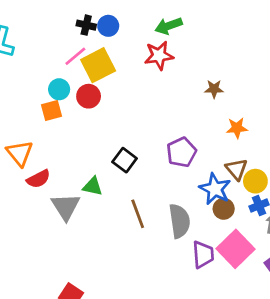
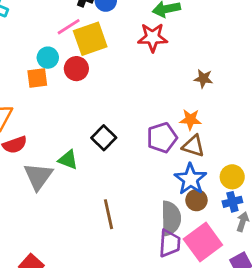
orange star: (237, 128) -> (190, 120), moved
brown triangle: (236, 169) -> (193, 146), moved, turned -40
brown line: (138, 214) -> (109, 214), moved
gray semicircle: (179, 221) -> (171, 218), moved

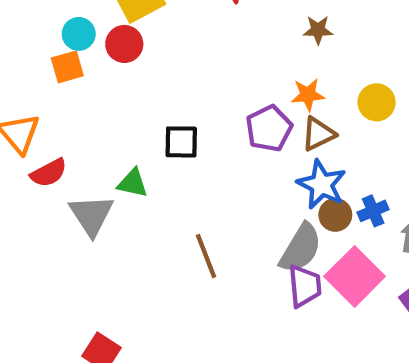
black square: (104, 138) -> (181, 142), turned -35
brown triangle: (193, 146) -> (318, 134), turned -35
yellow circle: (232, 177) -> (377, 102), moved
blue cross: (232, 202) -> (373, 211), moved
gray semicircle: (171, 218) -> (301, 248), turned 40

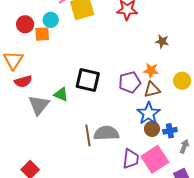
red circle: (124, 44) -> (25, 24), moved
black square: (181, 142) -> (88, 80), size x1.4
gray semicircle: (301, 248) -> (106, 133), moved, turned -135

